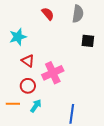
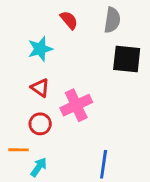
cyan star: (18, 37) -> (40, 49), moved
black square: (88, 41) -> (127, 59), size x1.5
cyan arrow: (36, 106) -> (39, 167), moved

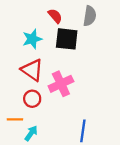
black square: (127, 59) -> (67, 39), moved
red triangle: (40, 88) -> (32, 70), size x1.5

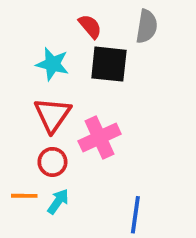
cyan star: (32, 39) -> (52, 64), turned 30
red triangle: (32, 70) -> (52, 115), turned 30
cyan arrow: (31, 133) -> (58, 202), moved

